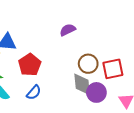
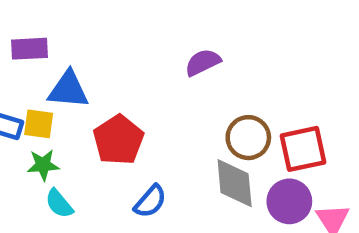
blue semicircle: (34, 92) -> (150, 201), moved
purple circle: (96, 92) -> (289, 201), moved

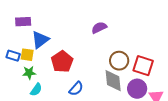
blue triangle: (68, 90) -> (40, 40), turned -42
red square: (303, 149) -> (143, 66), turned 30
cyan semicircle: (59, 204) -> (36, 90), turned -104

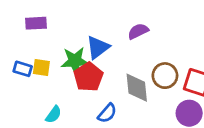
blue triangle: (40, 40) -> (98, 47), moved
green star: (29, 73) -> (75, 61), moved, size x1.5
gray diamond: (113, 81) -> (137, 88), moved

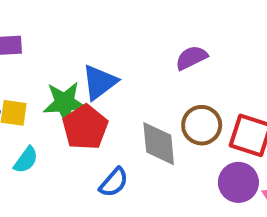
purple semicircle: (138, 31) -> (191, 58), moved
cyan semicircle: (54, 115) -> (26, 160), moved

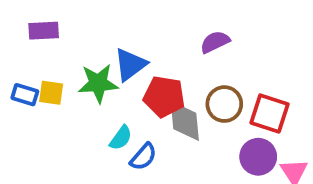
red pentagon: (85, 127) -> (164, 97), moved, turned -30
cyan semicircle: (26, 160) -> (121, 138), moved

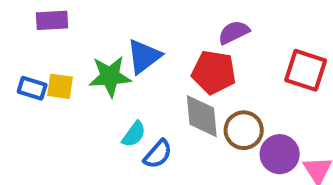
red pentagon: (164, 97) -> (214, 72), moved
brown circle: (224, 104) -> (244, 130), moved
red square: (269, 113) -> (306, 70), moved

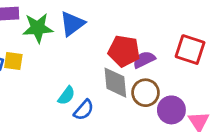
purple semicircle: (234, 32) -> (144, 60), moved
blue triangle: (144, 56) -> (72, 24), moved
green star: (110, 76) -> (38, 28), moved

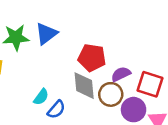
red square: (190, 50) -> (150, 84), moved
purple semicircle: (144, 60) -> (121, 74), moved

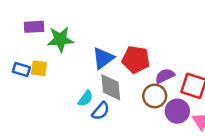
blue triangle: (46, 34) -> (103, 58), moved
gray diamond: (84, 86) -> (111, 87), moved

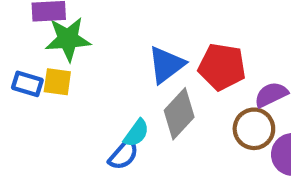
green star: (60, 39) -> (68, 39), moved
gray diamond: (111, 87) -> (179, 114), turned 48
blue semicircle: (101, 111) -> (124, 154), moved

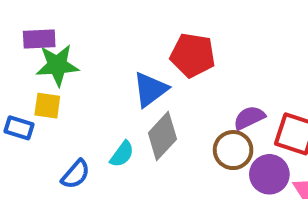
red pentagon: (222, 67) -> (193, 55), moved
blue rectangle: (27, 84) -> (19, 128), moved
blue semicircle: (124, 154) -> (76, 174), moved

